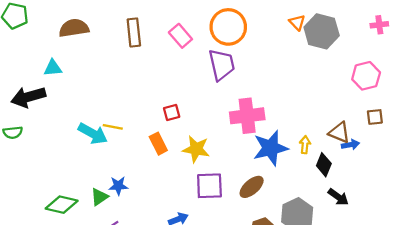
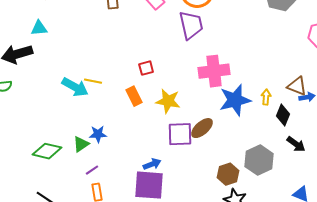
brown ellipse: (252, 187) -> (202, 128), moved

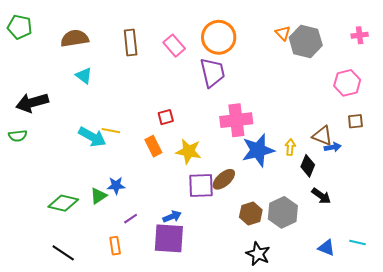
cyan triangle: (39, 28) -> (84, 76), moved, turned 42
purple line: (92, 170) -> (131, 219), moved
brown hexagon: (228, 174) -> (251, 213), moved

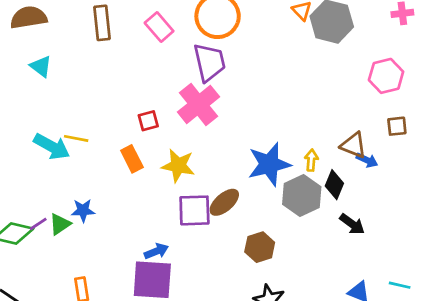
pink cross: (236, 120) -> (199, 104), moved, turned -32
blue arrow: (333, 147) -> (367, 160), turned 35
gray hexagon: (283, 212) -> (302, 195), moved
purple line: (131, 219) -> (38, 224), moved

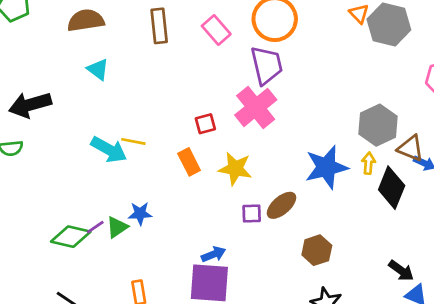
black diamond: (334, 185) -> (392, 188), size x1.4
gray hexagon: (302, 195) -> (378, 125), moved
purple square: (194, 210) -> (252, 213), size x0.6
black arrow: (352, 224) -> (401, 271), moved

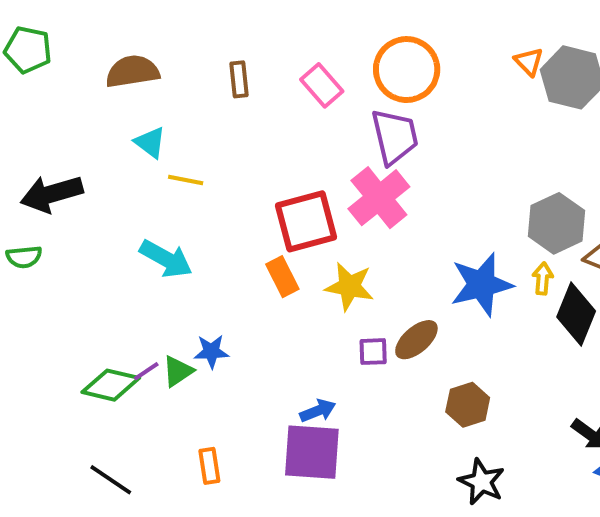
brown rectangle: (159, 26) -> (239, 79), size x0.7
red square: (205, 124) -> (306, 221), size x2.0
yellow line: (133, 141) -> (186, 180), moved

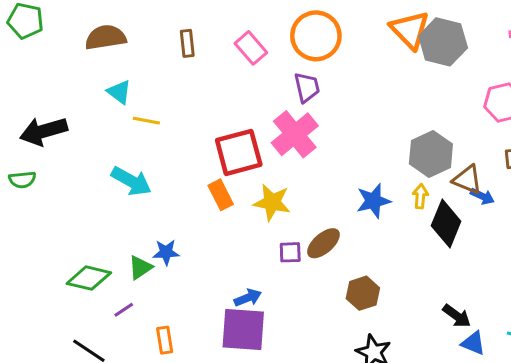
orange triangle: (529, 62) -> (410, 30), size x1.8
purple trapezoid: (395, 137) -> (307, 87), size x0.7
blue star: (482, 284) -> (373, 201), size x0.7
purple line: (146, 371) -> (124, 310), moved

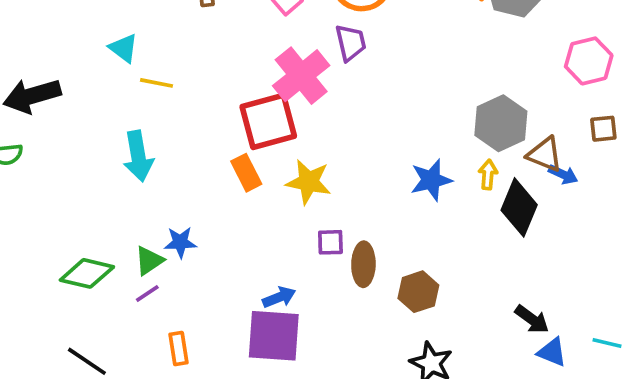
pink cross: (295, 134) -> (301, 76), moved
cyan arrow: (131, 181) -> (138, 156), turned 51
brown ellipse: (323, 243) -> (363, 264), moved, turned -48
purple line: (124, 310) -> (147, 294), moved

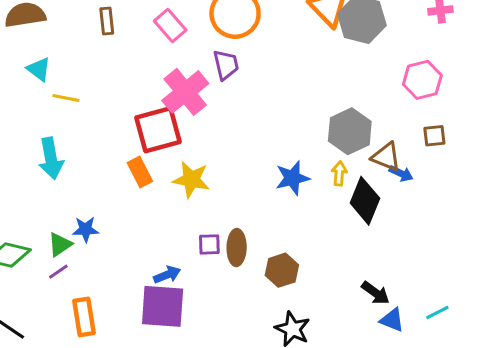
purple square: (330, 242) -> (209, 244), moved
cyan line: (607, 343) -> (437, 312), turned -40
orange rectangle: (178, 348) -> (84, 317), size x1.4

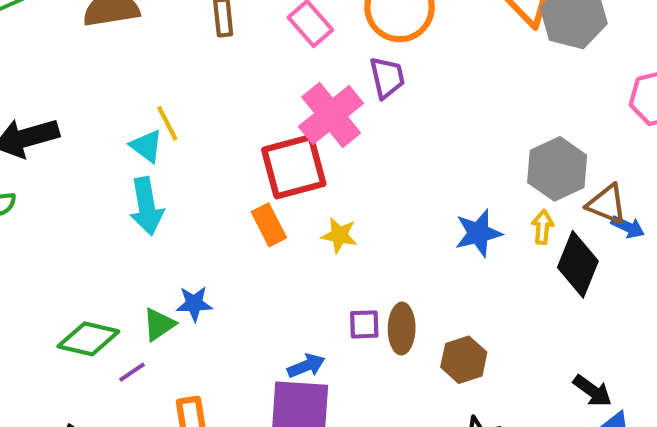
cyan triangle: (39, 69) -> (146, 146), moved
yellow line: (66, 98) -> (167, 123), turned 52
yellow star: (191, 180) -> (339, 235), size x0.7
purple line: (58, 272) -> (132, 372), moved

